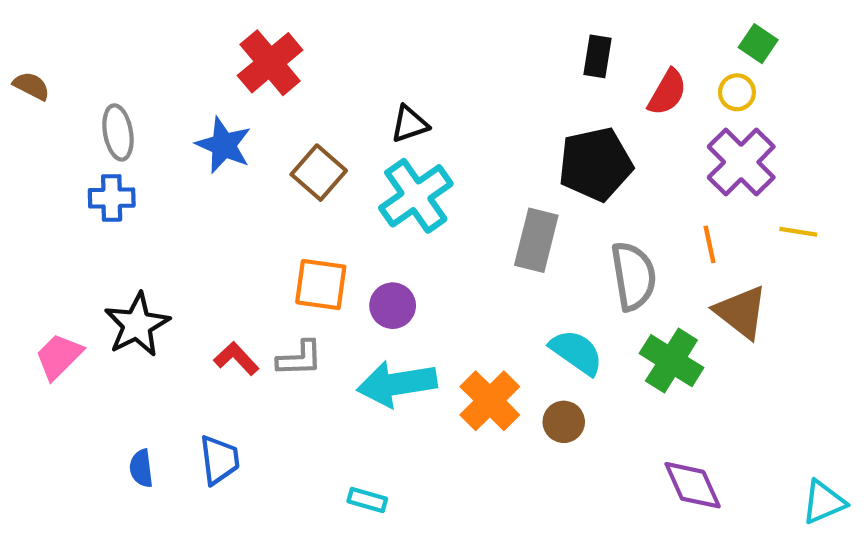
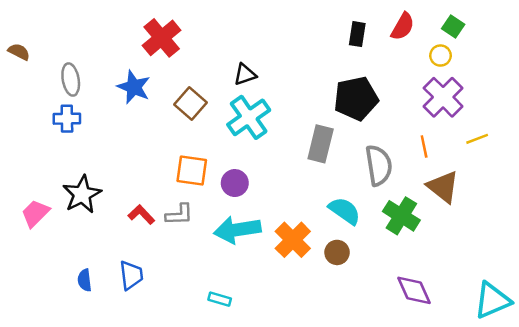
red semicircle: (667, 92) -> (403, 27), moved
yellow line: (798, 232) -> (477, 139), turned -30
cyan triangle: (824, 502) -> (492, 300), size x1.4

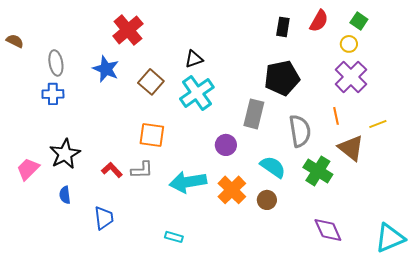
yellow line: (477, 139) -> (378, 124), moved
purple circle: (235, 183) -> (226, 145), moved
blue semicircle: (85, 280) -> (65, 195), moved

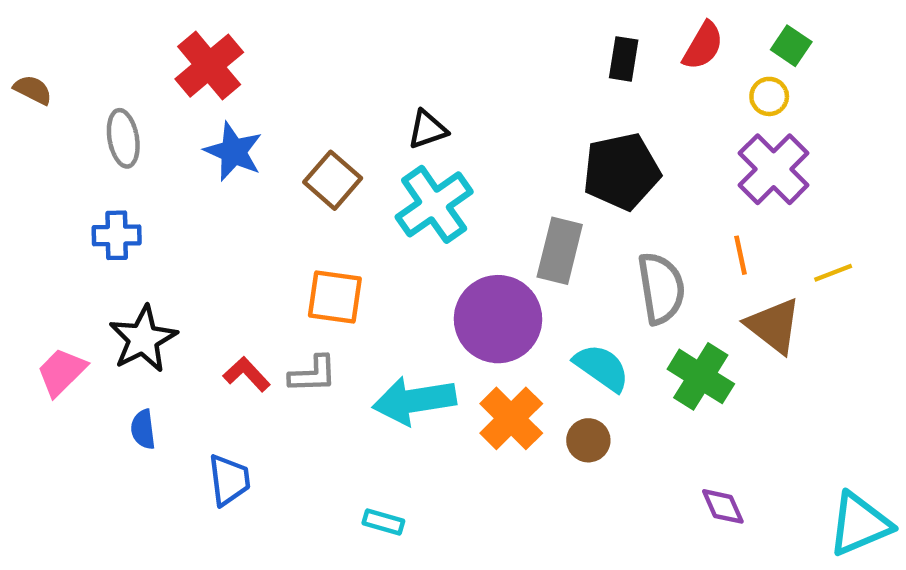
red cross: (128, 30) -> (209, 66), moved
blue cross: (53, 94) -> (117, 235), moved
purple circle: (226, 145) -> (498, 319), size x1.8
purple diamond: (328, 230) -> (723, 506), size x0.7

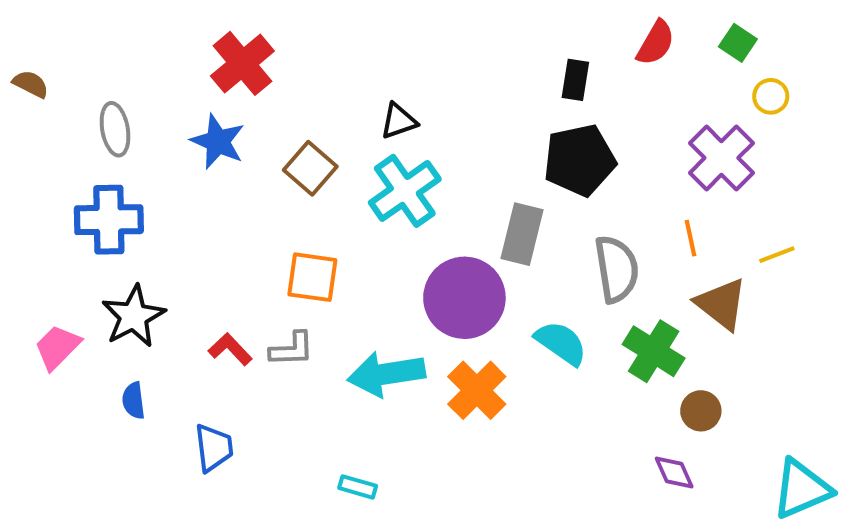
black rectangle: (624, 59) -> (575, 80), moved
red cross: (209, 66) -> (242, 63), moved
yellow circle: (769, 96) -> (771, 96), moved
blue cross: (117, 235) -> (109, 220), size x1.5
brown circle: (588, 440) -> (701, 411), moved

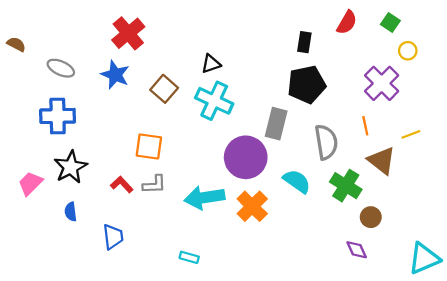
gray ellipse: (115, 129) -> (61, 68), turned -56
cyan cross: (405, 191) -> (214, 101), turned -30
orange square: (312, 277) -> (149, 146), moved

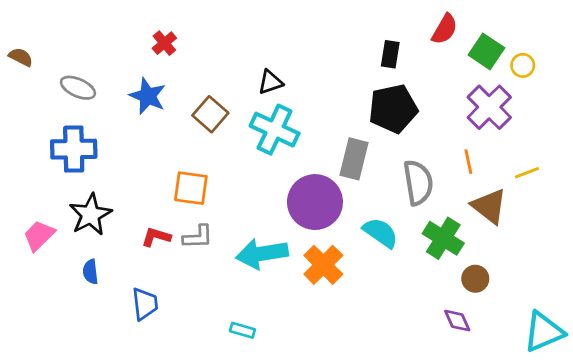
green square: (390, 22) -> (486, 51), moved, size x1.4
red cross: (128, 33) -> (164, 43), size x0.6
red L-shape: (122, 185) -> (156, 237), turned -30

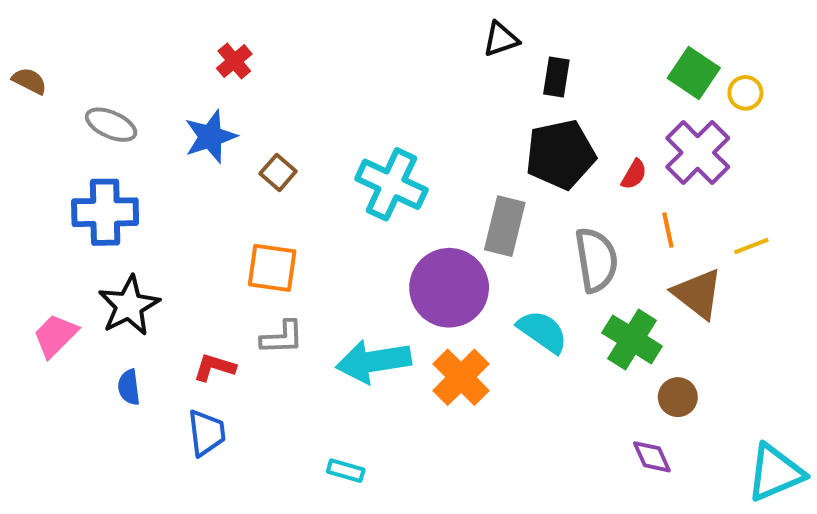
red semicircle: (445, 29) -> (634, 174), moved, size x0.7
black triangle: (270, 82) -> (501, 39), moved
blue star: (148, 96) -> (210, 137), turned 30
brown square: (210, 114) -> (278, 172), moved, size x0.7
red L-shape: (156, 237) -> (214, 367), moved

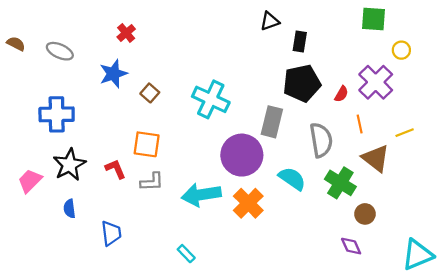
green square: (694, 73) -> (374, 19), moved, turned -30
gray ellipse: (111, 125) -> (60, 51), moved
red L-shape: (214, 367) -> (116, 169), moved, turned 50
cyan rectangle: (346, 471) -> (186, 254), turned 30

